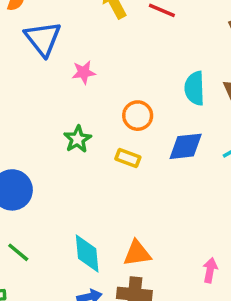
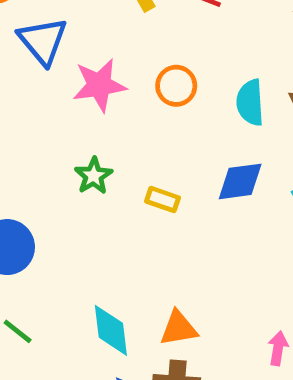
pink star: (84, 72) -> (99, 85), size x1.6
orange circle: (138, 116) -> (176, 86), moved

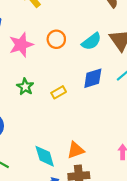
cyan semicircle: (250, 103) -> (91, 41), turned -114
yellow rectangle: (163, 199) -> (59, 92), turned -40

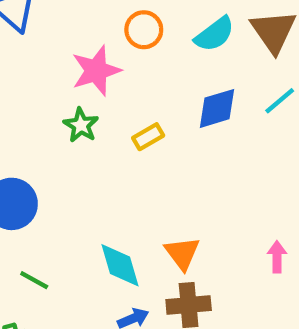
pink star: (21, 45) -> (96, 71), moved
orange triangle: (76, 150) -> (182, 253), turned -48

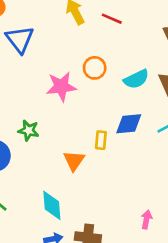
green star: (81, 125) -> (29, 130), moved, turned -30
yellow rectangle: (148, 137) -> (101, 140), moved, turned -66
orange triangle: (182, 253) -> (74, 161), moved

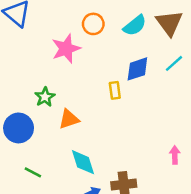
green star: (29, 130) -> (45, 97), turned -30
orange triangle: (74, 161) -> (69, 119), moved, turned 50

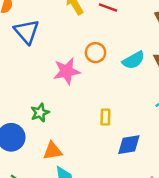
blue diamond: (137, 69) -> (129, 145), moved
orange triangle: (69, 119) -> (53, 151), moved

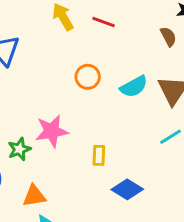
pink star: (67, 71) -> (52, 131), moved
blue diamond: (129, 145) -> (127, 189), turned 40

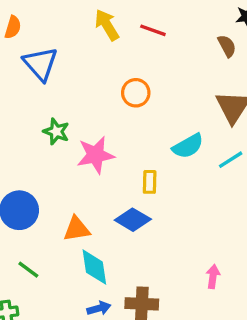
cyan semicircle: (134, 87) -> (188, 146), moved
green star: (19, 149) -> (56, 132), moved, turned -30
blue diamond: (127, 189) -> (133, 220), moved

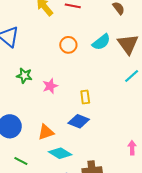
cyan semicircle: (188, 146) -> (101, 42), moved
pink star: (96, 155) -> (50, 86), size x0.7
cyan diamond: (94, 267) -> (60, 153), turned -40

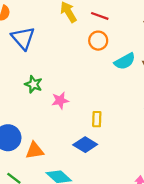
orange circle: (68, 45) -> (98, 41), moved
orange triangle: (46, 132) -> (35, 151), moved

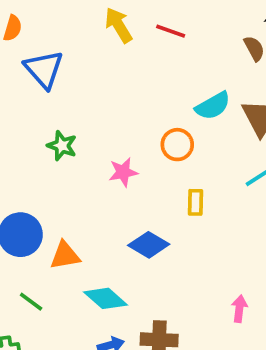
orange circle: (98, 41) -> (177, 145), moved
pink star: (60, 100) -> (123, 172), moved
yellow rectangle: (97, 119) -> (195, 202), moved

